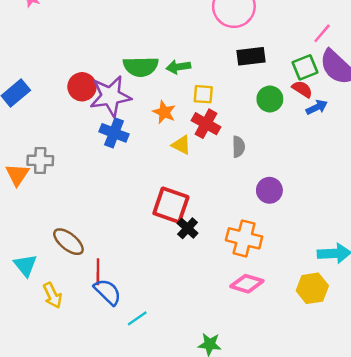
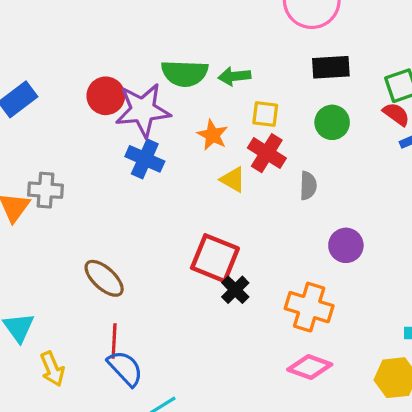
green circle: (270, 99) -> (332, 122), moved
brown ellipse: (68, 242) -> (104, 278), moved

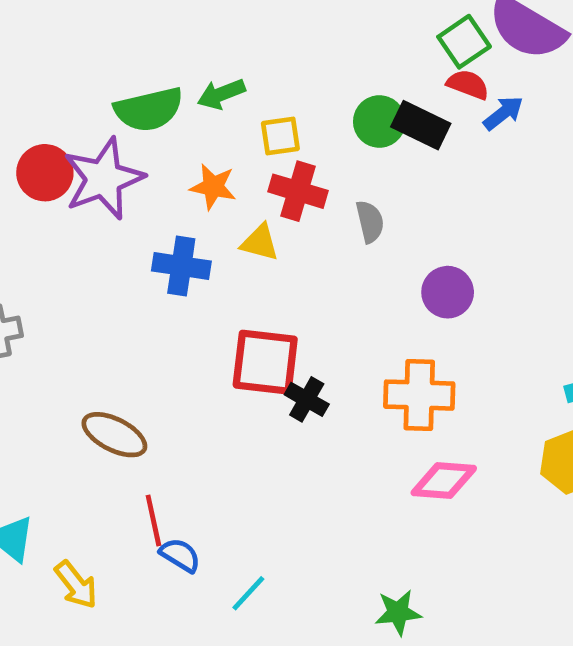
black rectangle: (331, 67) -> (421, 125), moved, turned 45
blue cross: (145, 159) -> (181, 266), moved
blue semicircle: (125, 368) -> (180, 555), size x0.7

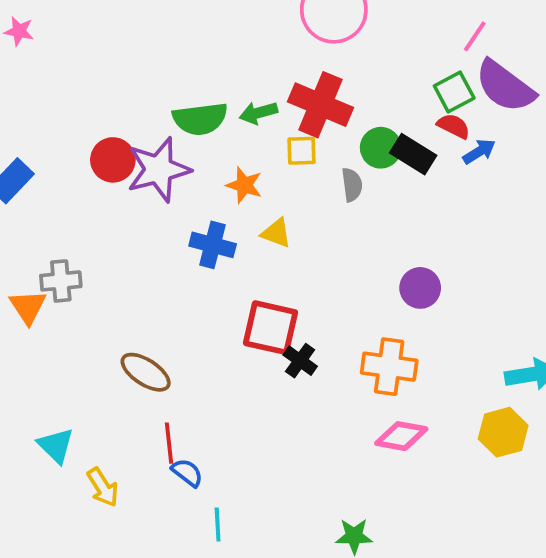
red cross: (298, 191) -> (321, 105), moved, size x1.4
gray semicircle: (370, 222) -> (352, 185), moved
cyan line: (248, 593) -> (218, 524), moved, turned -52

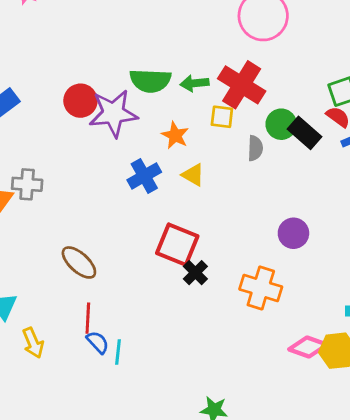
blue cross: (213, 245) -> (144, 176), turned 36
pink diamond: (401, 436) -> (308, 347), moved
cyan line: (218, 524) -> (118, 352), moved

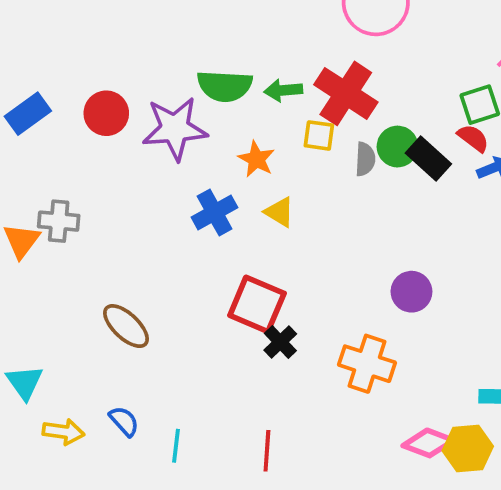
red circle: (80, 101) -> (106, 113), moved
gray semicircle: (255, 148) -> (365, 159), moved
red line: (88, 318) -> (267, 451), moved
blue semicircle: (98, 342) -> (124, 421), moved
yellow arrow: (33, 343) -> (63, 432), turned -60

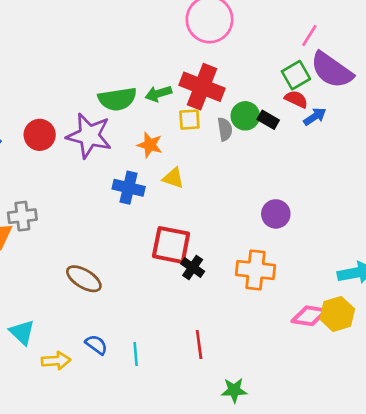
purple star: (175, 129) -> (89, 136), turned 30
black rectangle: (428, 158) -> (268, 120), size x0.7
blue cross: (215, 212) -> (129, 188), turned -36

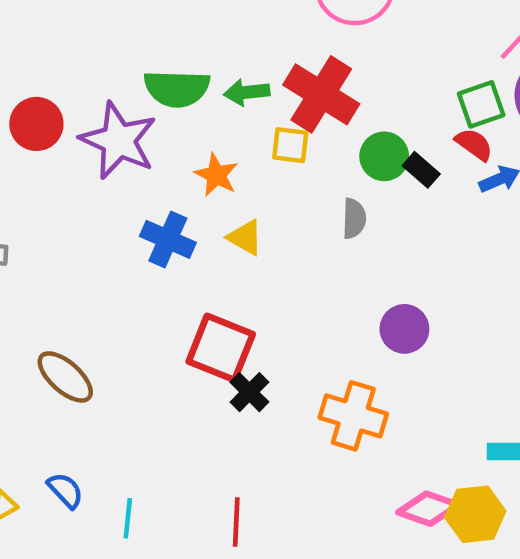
gray semicircle: (225, 129) -> (354, 219), moved

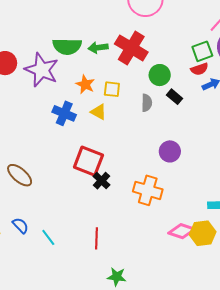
red semicircle: (474, 144) -> (199, 69), turned 126
yellow square: (290, 145) -> (112, 89), moved
black rectangle: (421, 170) -> (175, 97), moved
cyan line: (128, 518) -> (48, 237), turned -42

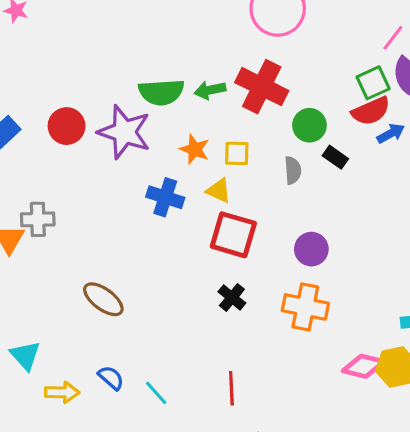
red semicircle: (199, 69) -> (371, 111), size x1.4
purple circle: (170, 151) -> (311, 249), moved
red square: (88, 161) -> (233, 235), moved

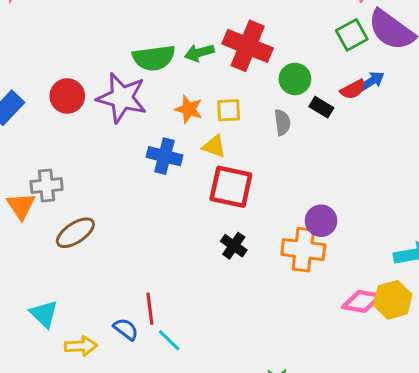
red semicircle: (371, 111) -> (353, 89), moved, size x0.7
purple circle: (311, 249) -> (321, 221), moved
brown ellipse: (103, 299) -> (75, 233), moved, turned -66
red line: (231, 388) -> (150, 309), moved

